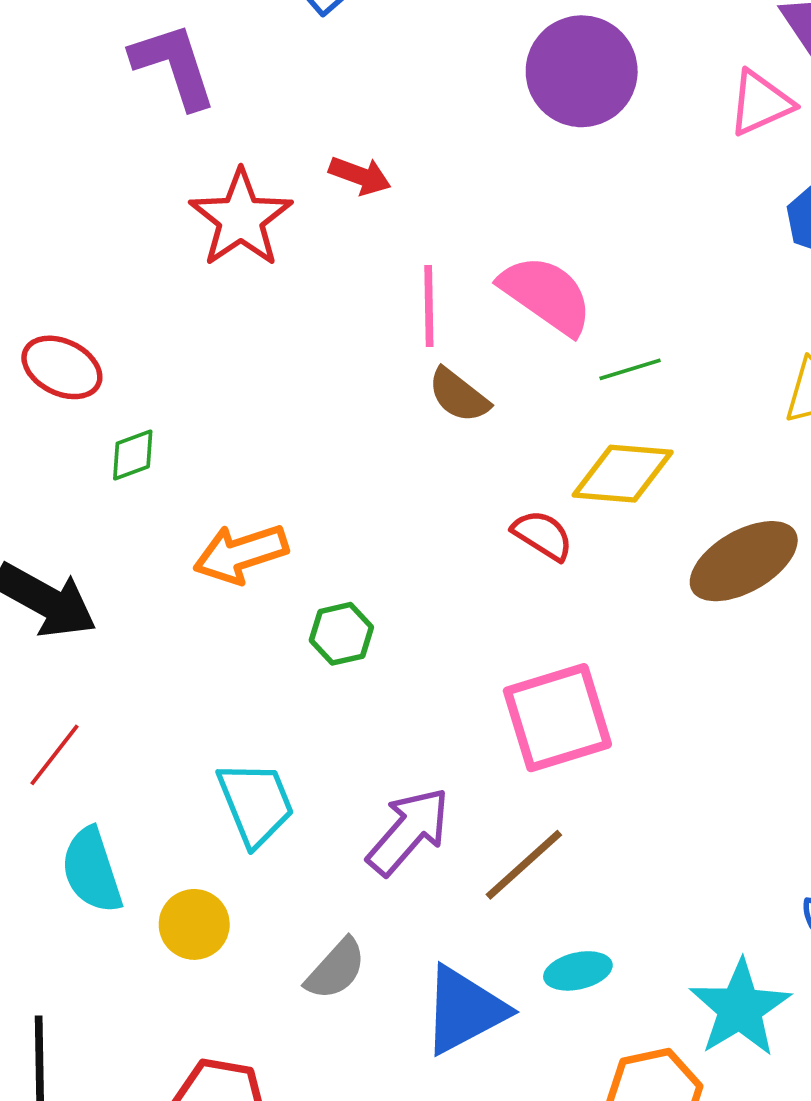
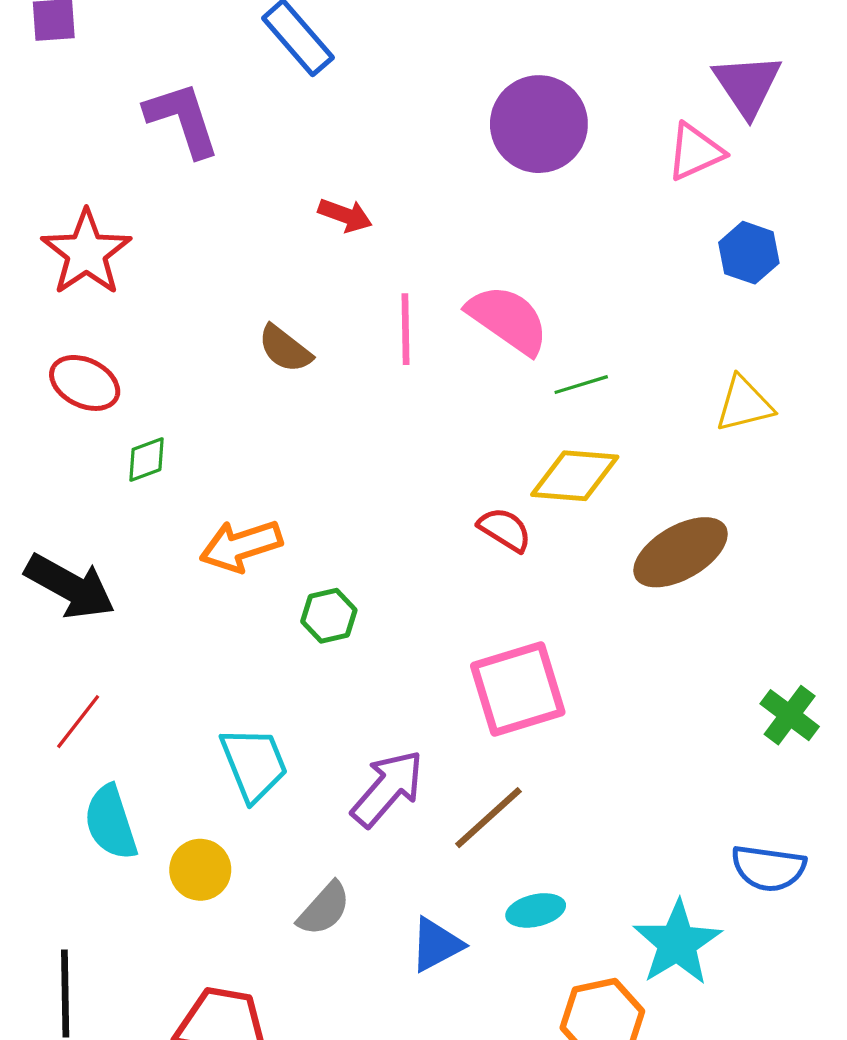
red star: (241, 218) -> (86, 253), moved
brown semicircle: (459, 395) -> (285, 349), moved
blue triangle: (464, 1010) -> (436, 945), size x0.7

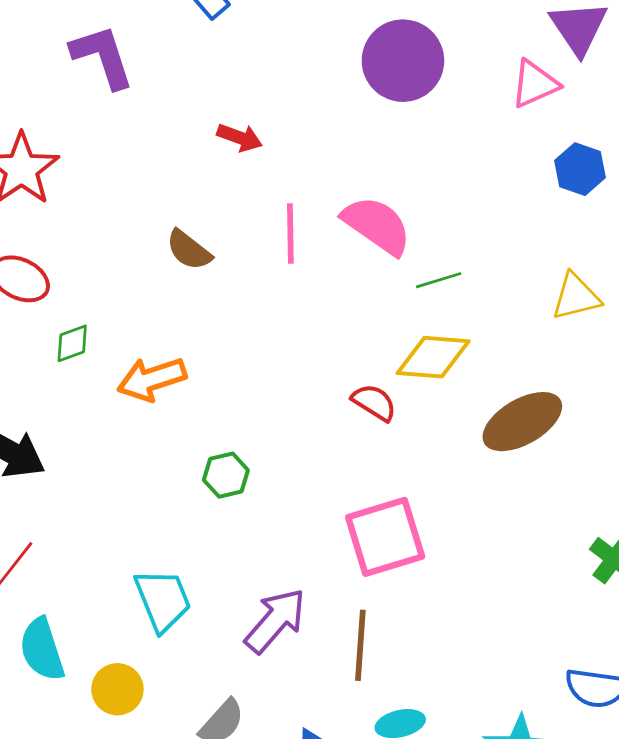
orange arrow: (241, 546) -> (152, 379), moved
brown line: (488, 818) -> (360, 645), turned -44

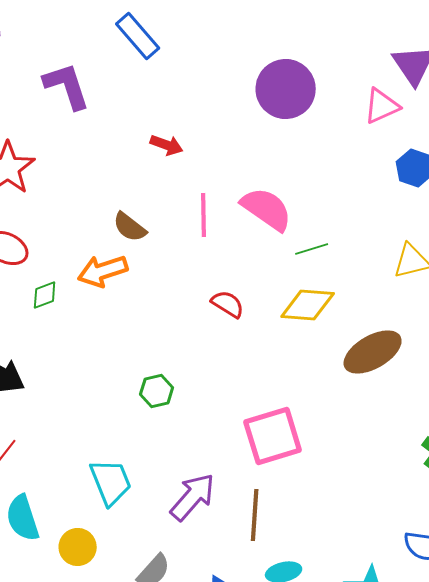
orange arrow: (152, 379) -> (103, 271), moved
red semicircle: (374, 402) -> (228, 304), moved

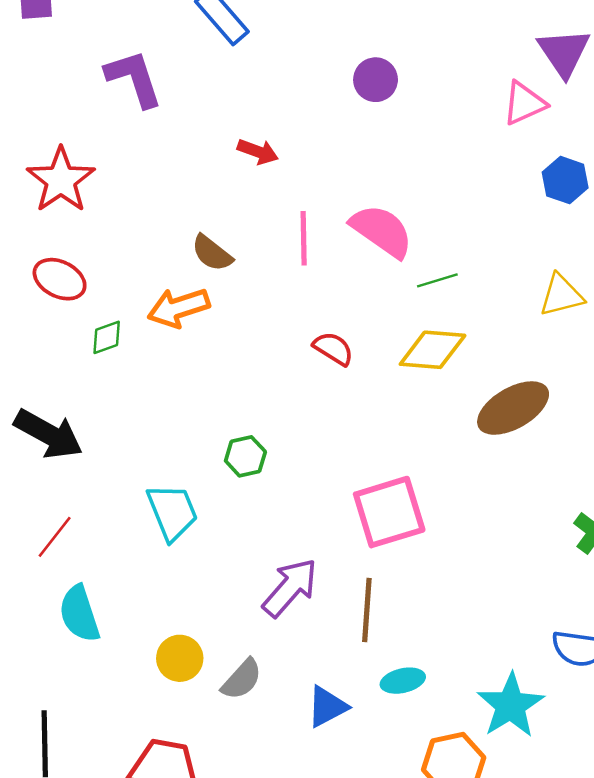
purple circle: (286, 89) -> (376, 80), moved, size x0.6
cyan trapezoid: (111, 482) -> (172, 512), moved
yellow circle: (78, 547) -> (180, 658), moved

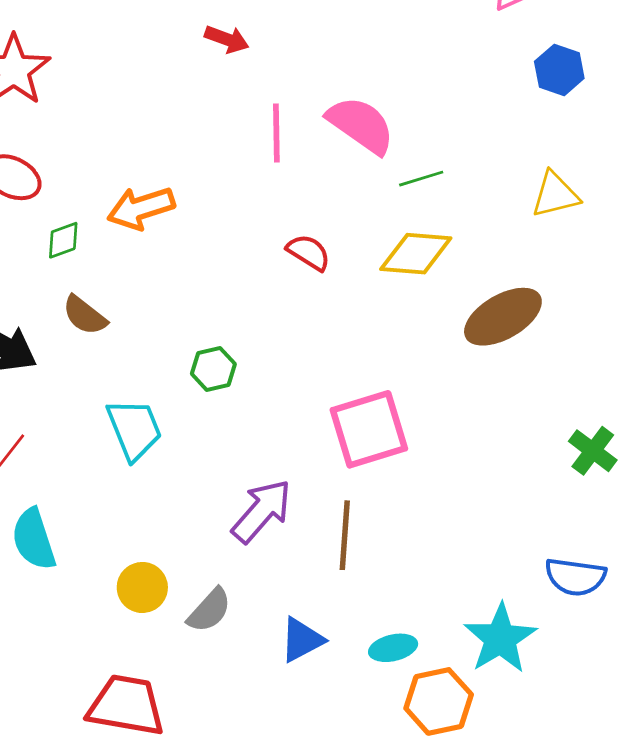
brown semicircle: (212, 253) -> (85, 315), moved
cyan ellipse: (403, 681) -> (393, 648), moved

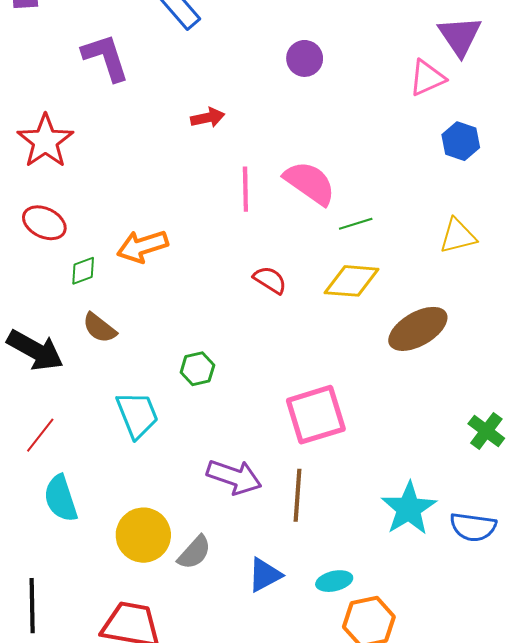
red arrow: (227, 39) -> (208, 118), turned -32
purple arrow: (262, 511) -> (234, 477), turned 68
yellow circle: (142, 587) -> (143, 535), size x1.4
cyan star: (500, 638) -> (409, 509), moved

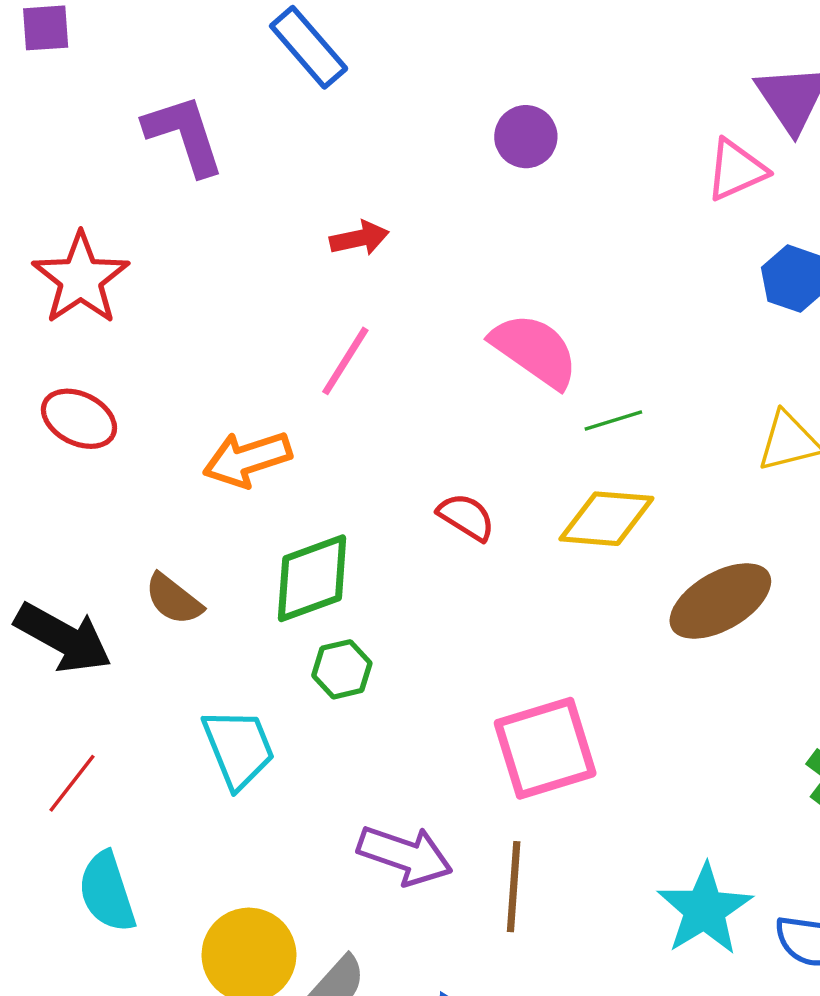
pink line: (245, 189) -> (345, 361), moved, turned 33
green diamond: (83, 271) -> (312, 578), moved, size x1.8

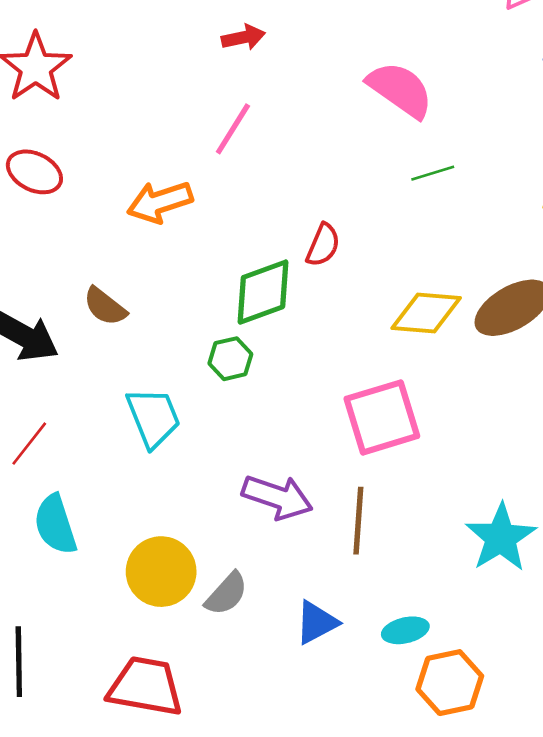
pink semicircle: (535, 350) -> (400, 90), moved
red semicircle: (466, 517) -> (323, 245), turned 81
yellow diamond: (606, 519) -> (426, 313), moved
green diamond: (312, 578) -> (263, 292), moved

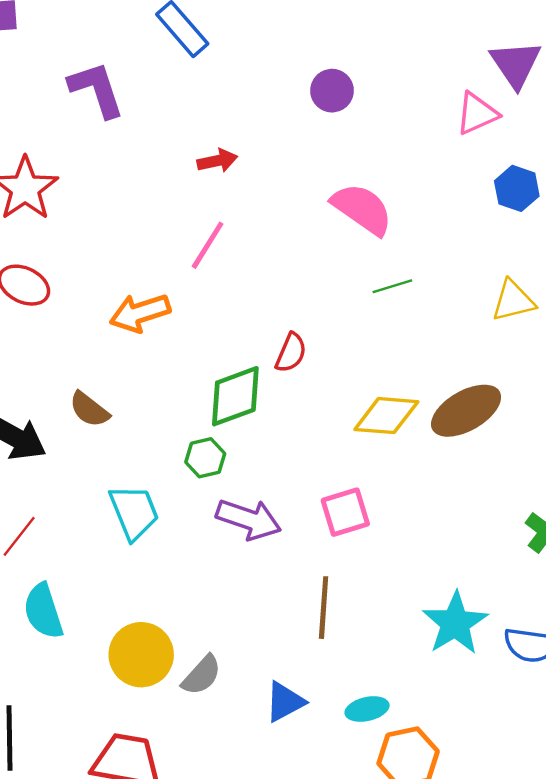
pink square: (382, 417) -> (345, 512), size x0.7
purple arrow: (277, 497) -> (249, 519), moved

